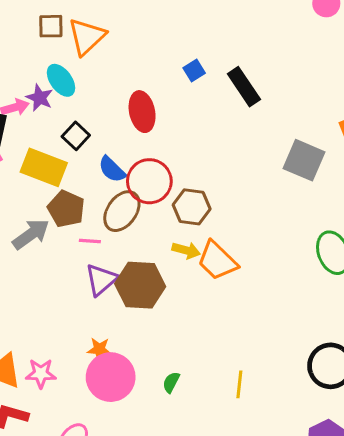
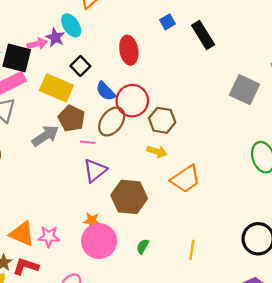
orange trapezoid: (217, 261) -> (186, 179), moved, turned -80
brown hexagon: (140, 285) -> (129, 197), moved

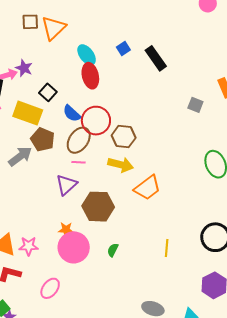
cyan ellipse: (71, 25) -> (87, 55), moved
gray square: (244, 90) -> (195, 105), size x0.6
pink line: (88, 142) -> (78, 162), moved
yellow arrow: (157, 152) -> (121, 165), size x1.4
yellow line: (192, 250) -> (167, 248), moved

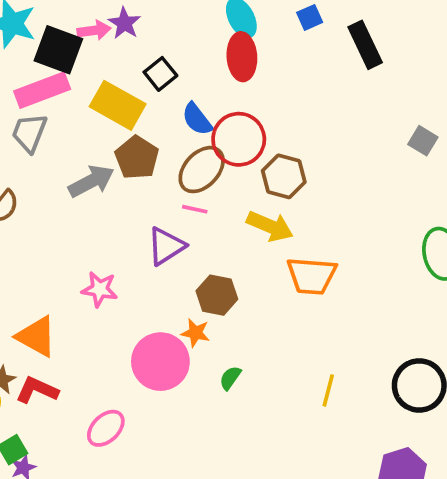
orange trapezoid: (147, 188) -> (312, 276), turned 32
brown hexagon: (98, 207) -> (217, 295), size x0.7
orange star: (66, 230) -> (195, 333), moved
pink star: (29, 246) -> (100, 289), moved

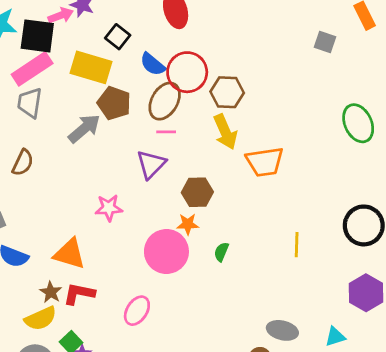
yellow arrow: (270, 226) -> (225, 132), turned 56

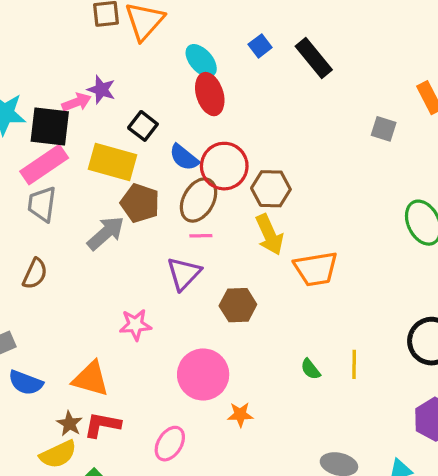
orange star: (188, 224) -> (240, 415), moved
green semicircle: (221, 252) -> (310, 369), moved, turned -60

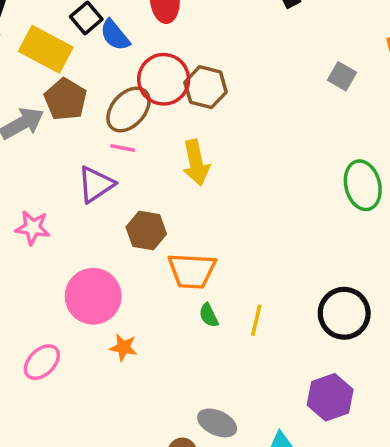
blue semicircle: (184, 157) -> (115, 35), moved
brown hexagon: (271, 189) -> (206, 87), moved
orange trapezoid: (316, 269) -> (192, 271), moved

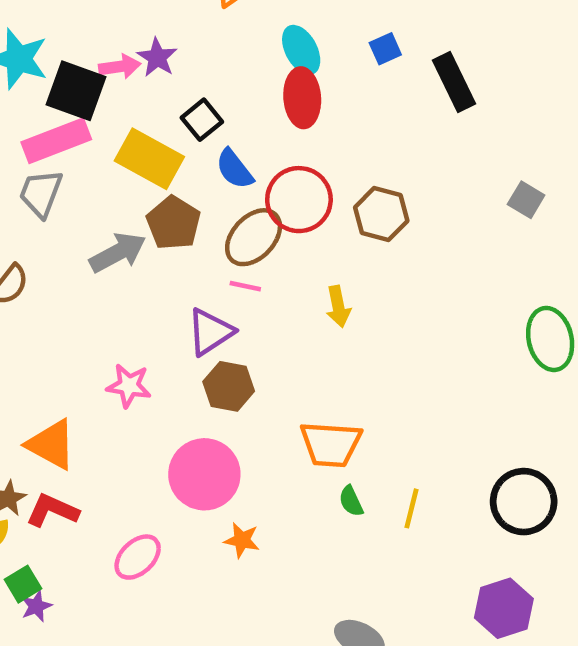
blue semicircle: (115, 35) -> (235, 169), moved
brown hexagon: (206, 87) -> (381, 214), moved
yellow arrow: (196, 163) -> (338, 307), size x0.7
brown hexagon: (146, 231) -> (229, 386), moved

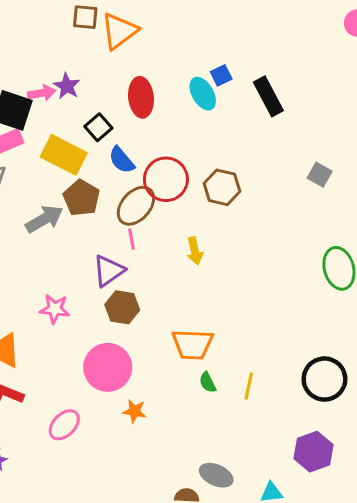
cyan ellipse: (301, 50) -> (203, 94), moved
red ellipse: (302, 98) -> (141, 97), moved
pink line: (245, 286) -> (131, 239), turned 70

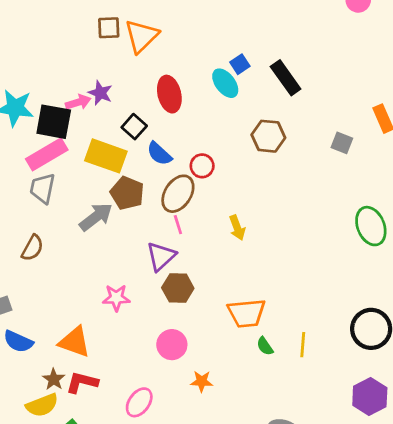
red circle: (166, 179) -> (202, 166), size x0.6
brown hexagon: (222, 187) -> (268, 136), moved
pink circle: (108, 367) -> (172, 345), size x0.7

